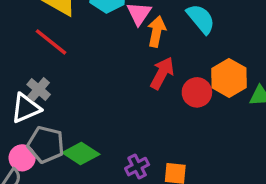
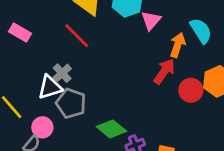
orange arrow: (157, 31) -> (178, 45), moved
gray pentagon: (46, 145) -> (71, 103), moved
green diamond: (81, 154) -> (111, 129), moved

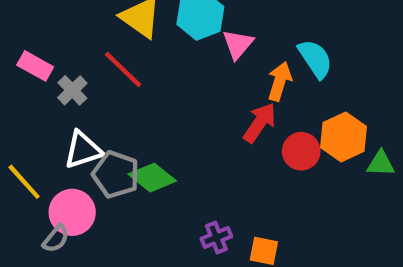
gray cross: (62, 73) -> (72, 90), moved
pink circle: (42, 127) -> (72, 212), size x1.4
green diamond: (111, 129) -> (152, 178), moved

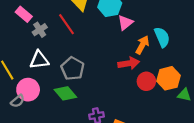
red arrow: (260, 123) -> (129, 63), turned 36
gray pentagon: (116, 174) -> (73, 69), moved
green diamond: (152, 178) -> (65, 93), moved

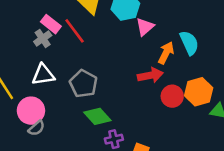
pink rectangle: (24, 14) -> (51, 24), moved
green diamond: (65, 93) -> (97, 116), moved
gray semicircle: (18, 101) -> (36, 128), moved

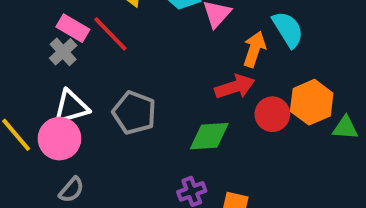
pink circle: (31, 111) -> (59, 139), moved
green diamond: (97, 116) -> (209, 136), moved, turned -44

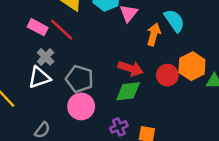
gray cross: (63, 52) -> (46, 57), moved
red arrow: (235, 87) -> (131, 68), moved, turned 40
pink circle: (59, 139) -> (81, 106), moved

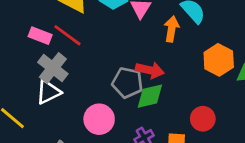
gray cross: (46, 57) -> (53, 68), size x1.5
red circle: (167, 75) -> (203, 119), moved
gray pentagon: (80, 79) -> (127, 83), moved

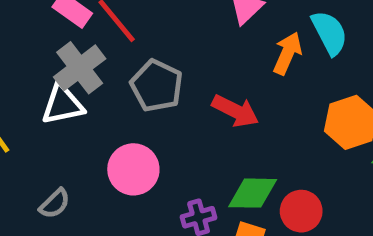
gray pentagon: (127, 83) -> (157, 86), moved
green diamond: (150, 96) -> (253, 193), moved

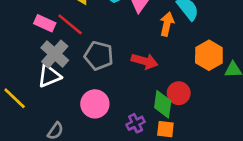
green diamond: (253, 193) -> (163, 104), turned -72
red circle: (301, 211) -> (179, 93), moved

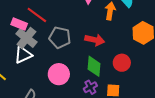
pink rectangle: (45, 23) -> (19, 24), moved
green diamond: (163, 104) -> (94, 66), moved

